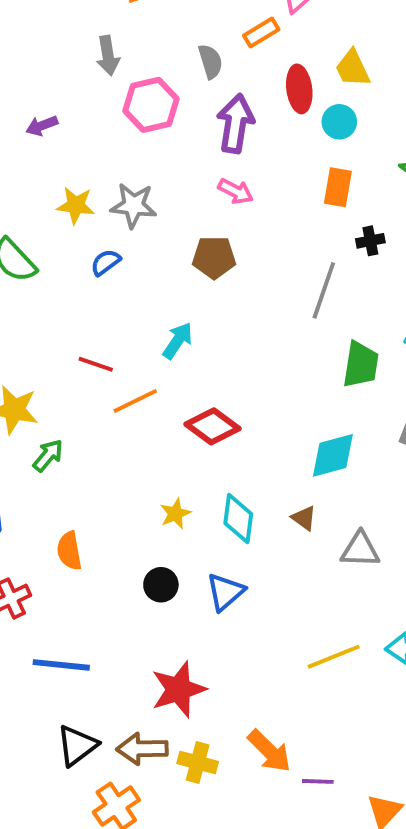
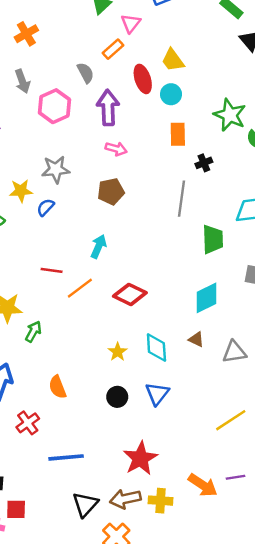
yellow star: (76, 205) -> (21, 191), moved
purple line: (318, 781) -> (236, 477), moved

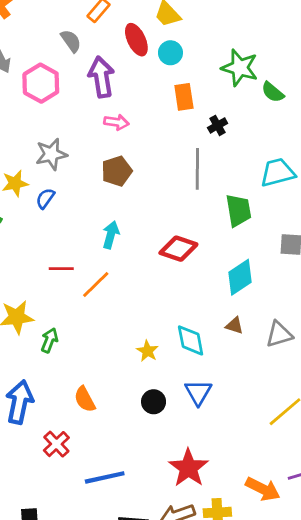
red diamond: (130, 294) -> (178, 249), moved

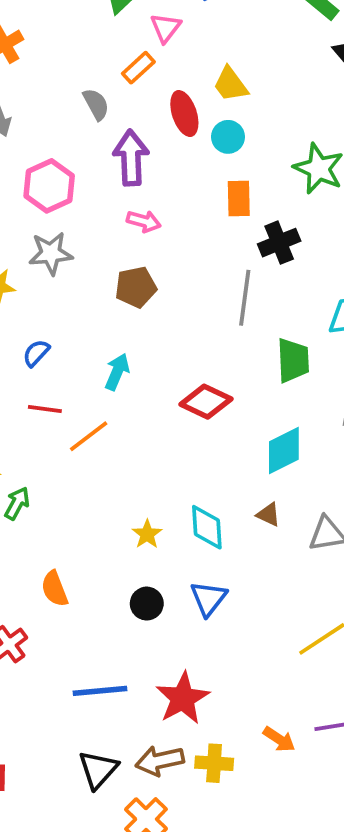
pink hexagon: (41, 83) -> (49, 186), moved
black cross: (218, 125) -> (279, 243), size x1.5
blue semicircle: (45, 198) -> (36, 353), moved
blue line: (105, 477) -> (100, 691), moved
orange arrow: (263, 489) -> (279, 739), size x0.7

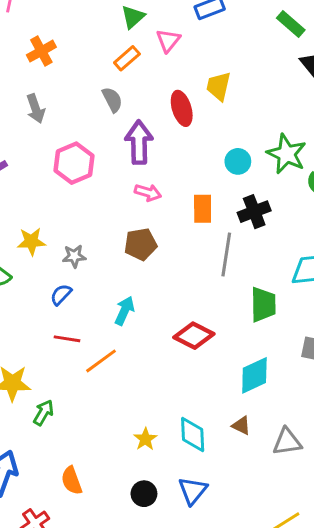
orange rectangle: (138, 68) -> (127, 58), moved
yellow trapezoid: (231, 84) -> (219, 86), turned 48
cyan circle: (228, 137) -> (238, 161), moved
orange rectangle: (239, 198) -> (203, 209), moved
gray star: (51, 253) -> (74, 256), moved, size x0.7

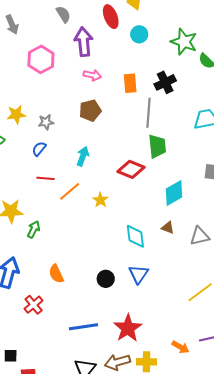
cyan circle: (238, 161) -> (139, 34), moved
green trapezoid: (263, 305) -> (157, 146), moved
yellow star: (145, 439) -> (100, 200), moved

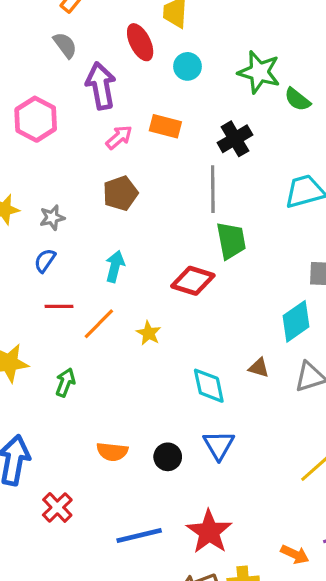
pink arrow: (92, 75) -> (119, 137), turned -48
orange rectangle: (130, 83) -> (165, 126), moved, turned -66
cyan diamond: (174, 193) -> (296, 321), moved
green arrow: (34, 229) -> (65, 382), moved
orange semicircle: (56, 274) -> (112, 452), moved, turned -54

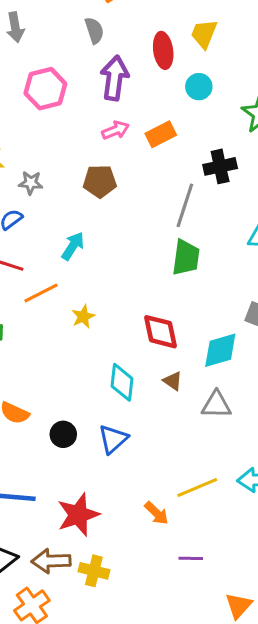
orange rectangle: (165, 126) -> (161, 134), turned -60
red diamond: (193, 281) -> (160, 332), moved, turned 42
orange arrow: (295, 554) -> (157, 513), moved

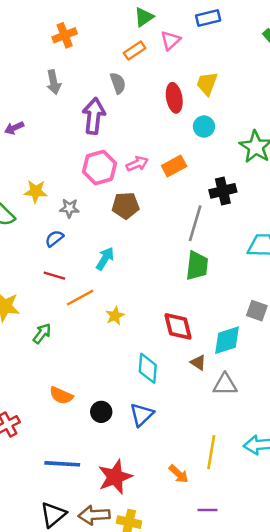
purple arrow: (114, 78) -> (94, 116), moved
pink hexagon: (45, 89) -> (99, 167), moved
brown triangle: (173, 381) -> (198, 362), moved
yellow line: (197, 487) -> (211, 452), turned -56

